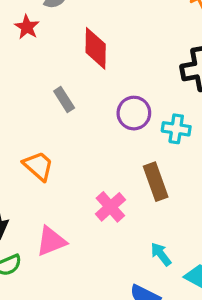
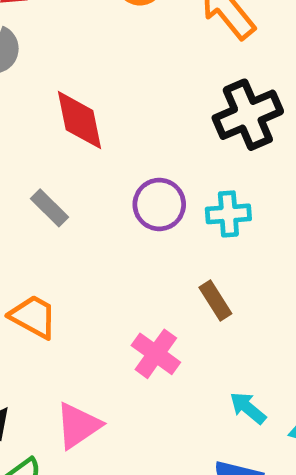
brown rectangle: (156, 182) -> (215, 300), size x0.7

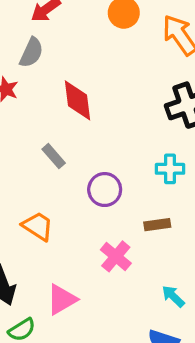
purple circle: (159, 204) -> (105, 190), moved
brown rectangle: (215, 300) -> (157, 225), turned -70

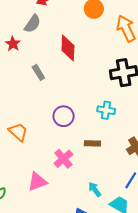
red diamond: (78, 100) -> (68, 48), moved
gray rectangle: (54, 156) -> (38, 72), moved
pink triangle: (62, 299) -> (37, 182), moved

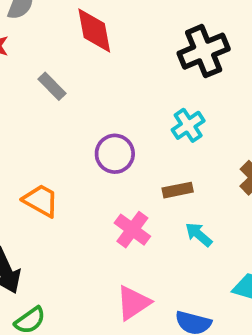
cyan cross: (106, 110) -> (188, 125), turned -30
pink triangle: (37, 182) -> (133, 303), moved
cyan arrow: (95, 189) -> (199, 235), moved

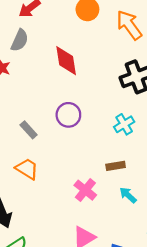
gray rectangle: (52, 86) -> (29, 130), moved
purple circle: (115, 154) -> (68, 115), moved

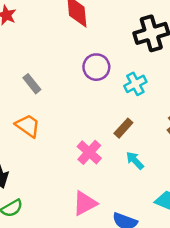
purple circle: (68, 115) -> (96, 67), moved
brown rectangle: (116, 166) -> (123, 128), turned -42

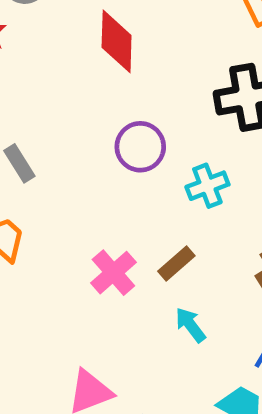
pink cross: (89, 152) -> (113, 273), moved

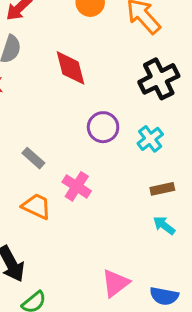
brown rectangle: (176, 264) -> (162, 189), moved, turned 45
pink cross: (113, 273) -> (77, 186), moved

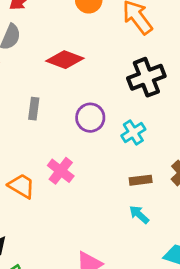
red diamond: (71, 68) -> (65, 60), turned -60
gray rectangle: (33, 158) -> (34, 109), moved, turned 50

